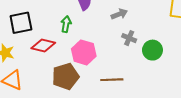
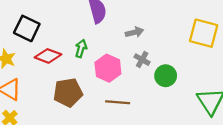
black square: (21, 23) -> (27, 28), turned 30
green arrow: (66, 24) -> (81, 48), moved
pink hexagon: (84, 52) -> (108, 68), moved

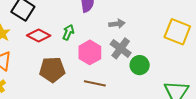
gray cross: (142, 60) -> (121, 48), size x1.5

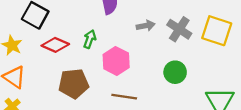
gray cross: (121, 48) -> (179, 29), moved

